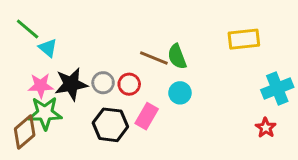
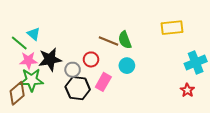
green line: (28, 29) -> (19, 43), moved
gray circle: (103, 83) -> (73, 70), moved

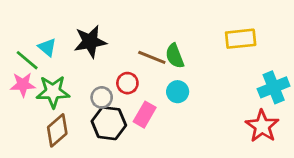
black star: (50, 59) -> (90, 42), moved
pink star: (28, 60) -> (23, 85), moved
green star: (32, 80) -> (53, 92), moved
red star: (187, 90) -> (262, 126), size x1.6
brown diamond: (17, 93) -> (57, 130), moved

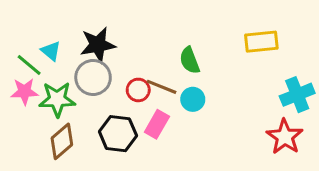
brown line: (152, 57) -> (162, 87), moved
gray circle: (102, 97) -> (93, 77), moved, size x1.5

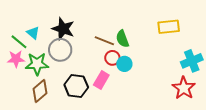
black star: (98, 45) -> (63, 29), turned 30
brown line: (162, 87) -> (104, 41), moved
red circle: (138, 90) -> (112, 58), moved

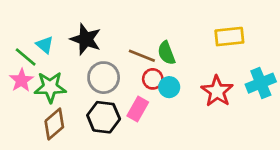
gray circle: (60, 50) -> (104, 78), moved
pink star: (16, 59) -> (21, 80), turned -30
red star: (184, 88) -> (217, 91), moved

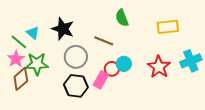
green semicircle: (166, 53) -> (122, 18), moved
red circle: (153, 79) -> (112, 69), moved
brown diamond: (54, 124) -> (21, 79), moved

